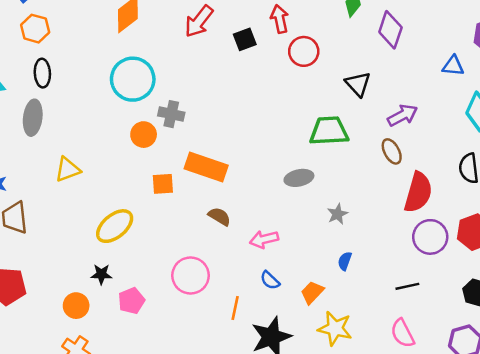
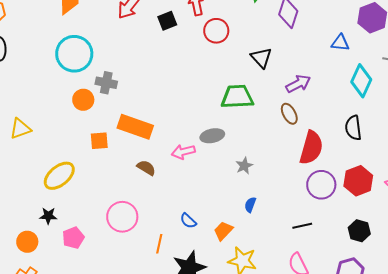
pink arrow: (264, 239) -> (183, 152), moved

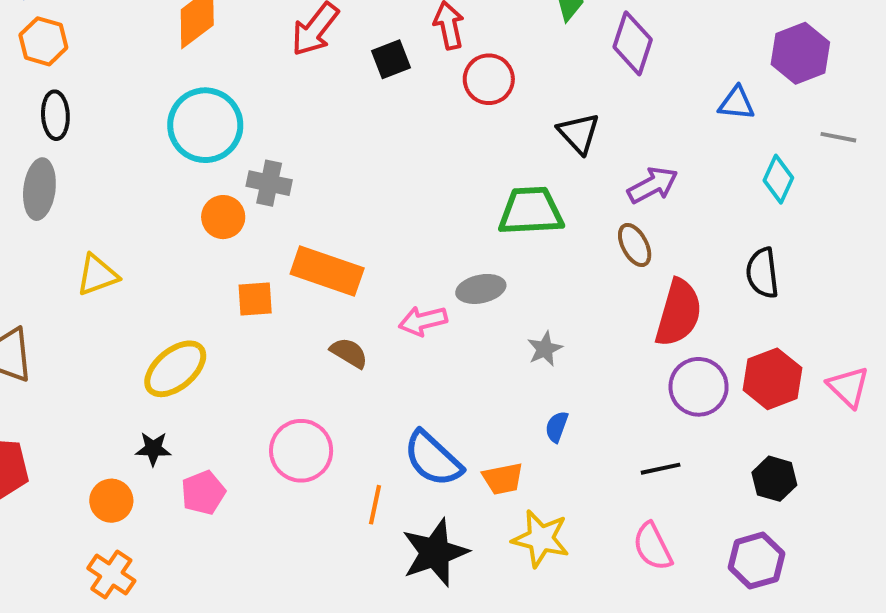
cyan diamond: (361, 81) -> (778, 179), size x0.7
blue semicircle: (188, 221) -> (433, 459), size x1.8
orange trapezoid: (223, 231) -> (503, 479), turned -145

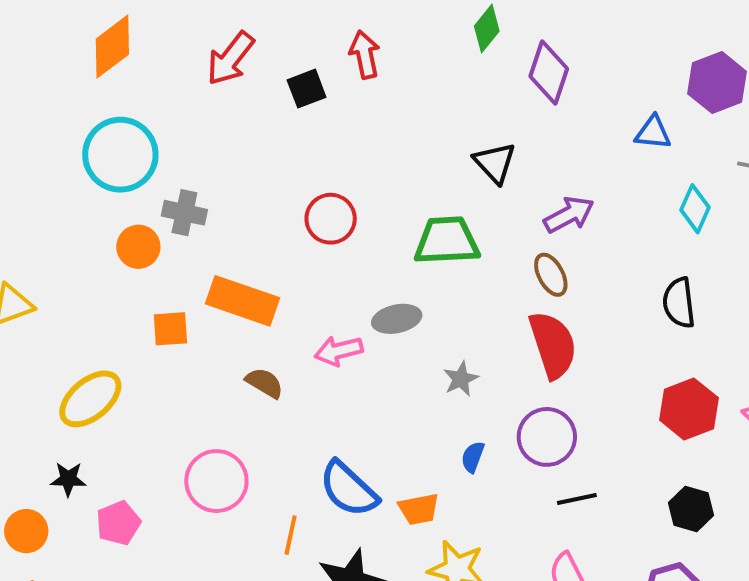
red circle: (489, 79) -> (331, 219), moved
red semicircle: (679, 313) -> (553, 345), moved, turned -34
purple circle: (699, 387) -> (547, 437), moved

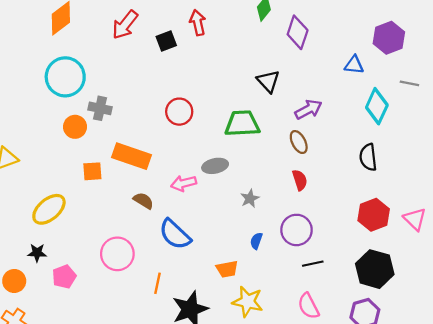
cyan diamond: (695, 209) -> (377, 106), size x1.4
red semicircle: (553, 345) -> (300, 180), size x0.6
blue semicircle: (349, 489) -> (175, 234), moved
black hexagon: (691, 509) -> (375, 269), size x1.6

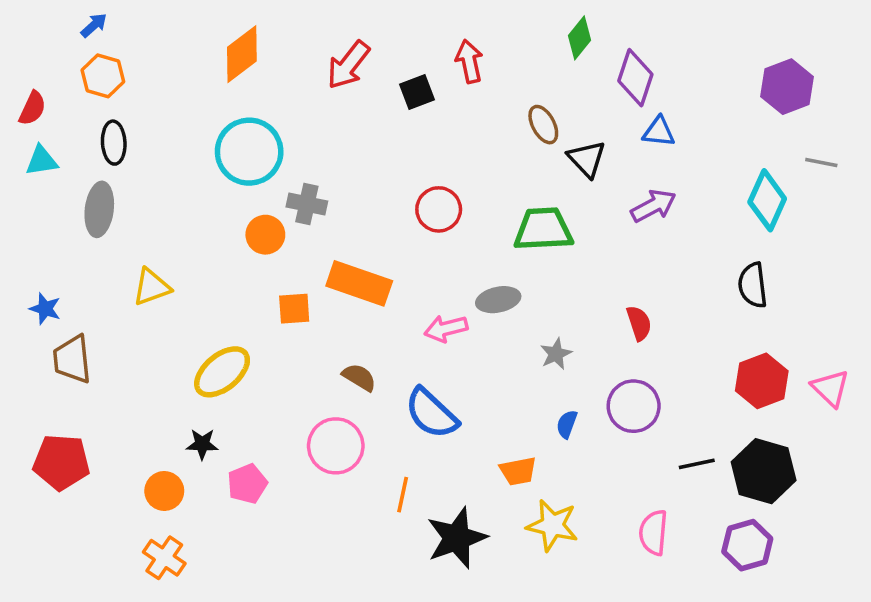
blue triangle: (354, 65) -> (659, 132), moved
brown ellipse: (299, 142) -> (543, 125), moved
brown semicircle: (143, 201) -> (359, 377), moved
black line: (313, 264) -> (697, 464), moved
pink semicircle: (308, 306) -> (653, 533), turned 32

